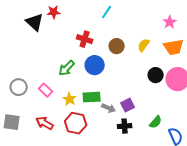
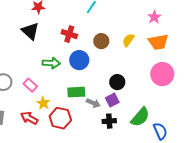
black triangle: (35, 22) -> (30, 31), moved
green arrow: (67, 68) -> (51, 63), turned -132
black circle: (156, 75) -> (117, 82), moved
yellow star: (70, 99) -> (43, 103), moved
green semicircle: (156, 122) -> (140, 117), size x1.5

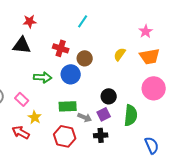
black triangle: (30, 31) -> (22, 45), turned -36
brown circle: (101, 41) -> (85, 58), moved
green semicircle: (140, 117) -> (131, 115), moved, turned -35
red hexagon: (60, 118) -> (65, 136), moved

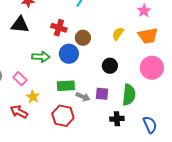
black circle: (109, 96) -> (110, 66), moved
purple square: (104, 114) -> (102, 94), turned 32
black cross: (101, 135) -> (117, 119), moved

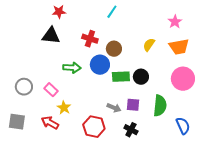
green rectangle: (66, 86) -> (121, 77), moved
black cross: (117, 119) -> (131, 130), moved, turned 32
blue semicircle: (150, 125) -> (183, 126), moved

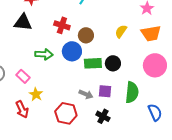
red arrow: (50, 123) -> (22, 109), turned -144

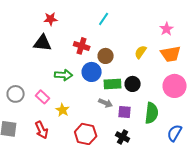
yellow star: (36, 94) -> (63, 110), moved
gray arrow: (86, 94) -> (106, 103), moved
blue semicircle: (155, 112) -> (175, 133), turned -126

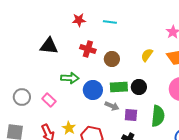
red star: (51, 19) -> (79, 20), moved
cyan line: (104, 19) -> (110, 22), turned 64
blue circle: (92, 72) -> (93, 90), moved
yellow star: (63, 110) -> (69, 128), moved

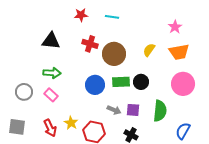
brown circle: (112, 59) -> (114, 54), size x1.5
green arrow: (70, 78) -> (52, 73), moved
gray arrow: (112, 106) -> (114, 110), moved

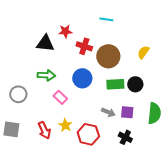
red star: (81, 15) -> (65, 31), moved
blue circle: (95, 85) -> (82, 78), moved
pink rectangle: (51, 95) -> (60, 97), moved

